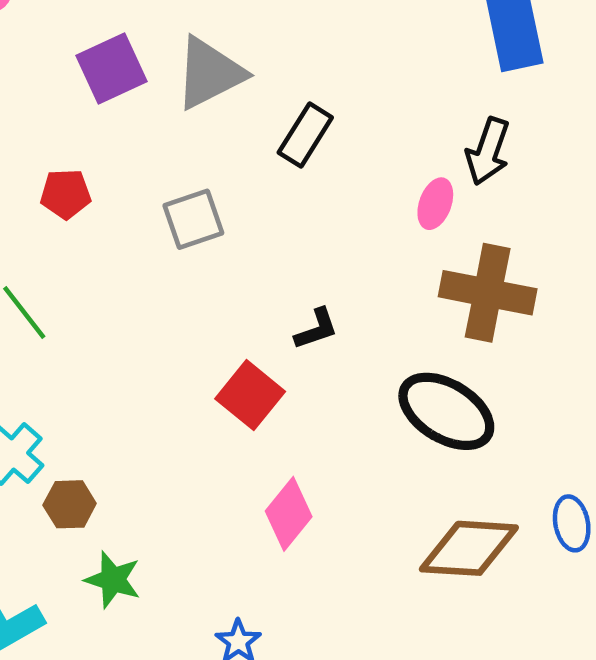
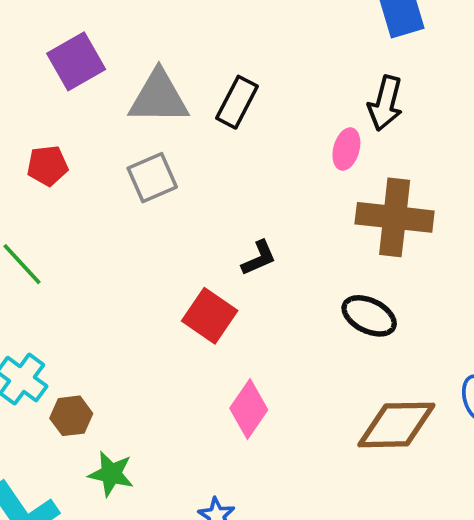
gray triangle: (210, 73) -> (159, 97), moved, turned 32
black ellipse: (446, 411) -> (369, 316), size x0.7

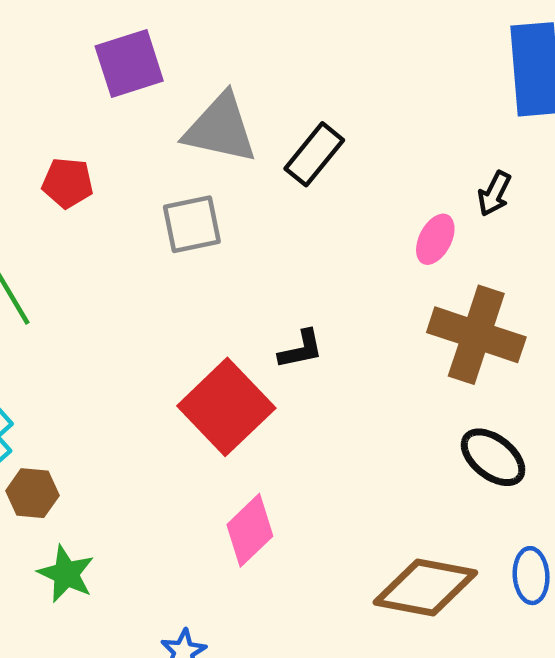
black arrow: (385, 103) -> (494, 194), size x0.7
red square: (210, 316) -> (226, 407), size x1.4
black ellipse: (369, 316) -> (493, 457), moved

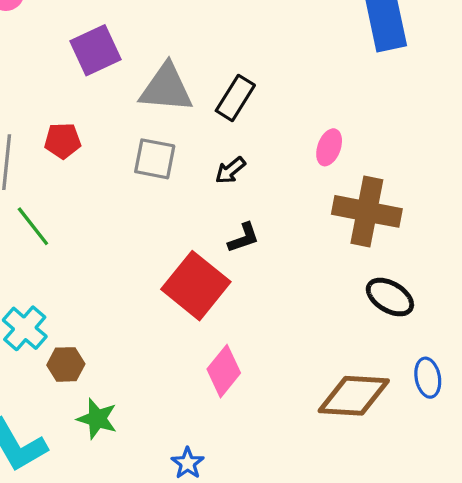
black arrow: (494, 194) -> (230, 170), moved, turned 32
gray square: (192, 224) -> (155, 159), turned 30

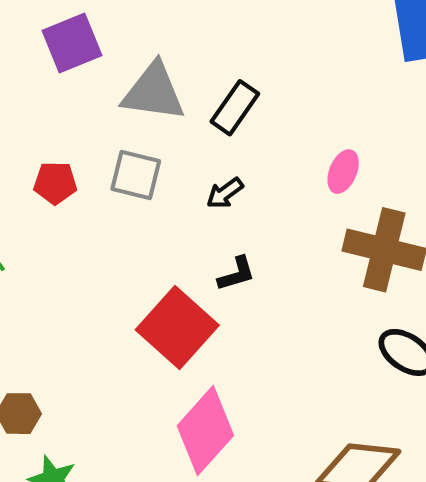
red pentagon: (63, 141) -> (55, 183), moved
pink diamond: (224, 371) -> (205, 431), size x1.4

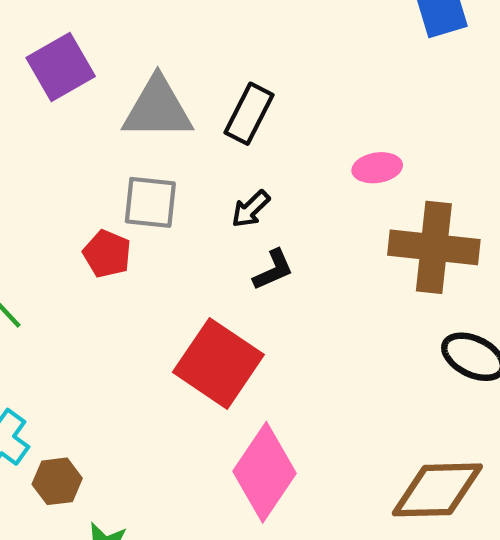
pink ellipse: (343, 172) -> (377, 168), turned 66
red pentagon: (55, 183) -> (107, 254), moved, turned 30
black L-shape: (236, 274) -> (273, 270), moved

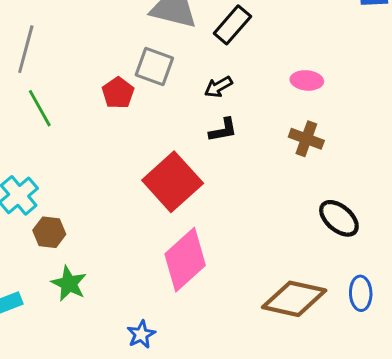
brown cross: (434, 247) -> (306, 139), moved, size x0.6

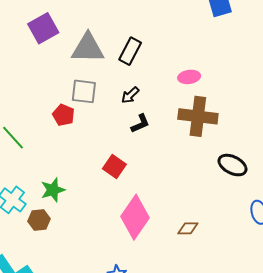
brown cross: (306, 139) -> (198, 116), size x1.6
red square: (173, 182) -> (114, 166), size x0.6
green star: (69, 284) -> (53, 190), moved, turned -30
brown diamond: (294, 299) -> (188, 228), moved, size x0.5

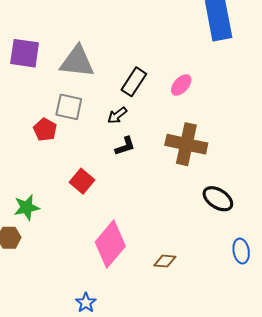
purple square: (43, 28) -> (25, 53), moved, turned 32
black rectangle: (130, 51) -> (134, 82), moved
pink ellipse: (189, 77) -> (181, 85), moved, turned -45
red square: (114, 166) -> (82, 181), moved

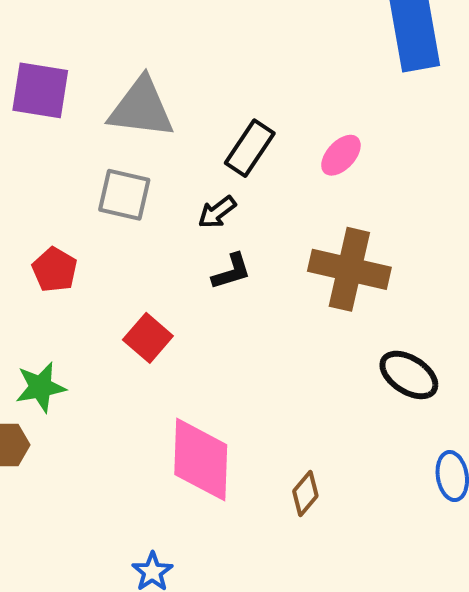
red pentagon: (45, 130) -> (55, 270), moved
pink diamond: (110, 244) -> (201, 460), turned -39
brown diamond: (165, 261) -> (305, 494), turned -55

